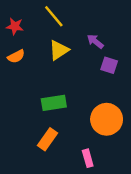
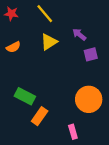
red star: (15, 26) -> (11, 14), moved
purple square: (109, 65) -> (91, 54), turned -32
green rectangle: (54, 103) -> (25, 96), moved, turned 36

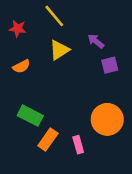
red star: (11, 14) -> (18, 29), moved
orange semicircle: (13, 47) -> (21, 66), moved
pink rectangle: (73, 132) -> (78, 145), moved

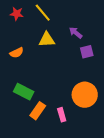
red star: (18, 29) -> (17, 14), moved
yellow triangle: (59, 50) -> (47, 40), turned 30

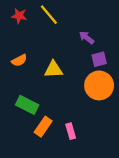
yellow triangle: (47, 40) -> (53, 69), moved
orange circle: (85, 95) -> (99, 85), moved

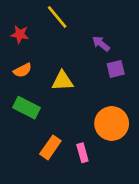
red star: (19, 16) -> (20, 34), moved
orange circle: (99, 85) -> (112, 123), moved
green rectangle: (27, 105) -> (26, 108), moved

